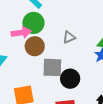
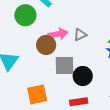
green circle: (33, 23) -> (25, 15), moved
pink arrow: (21, 33) -> (58, 34), moved

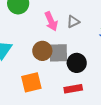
pink arrow: (58, 34) -> (51, 21), turned 78
brown circle: (46, 45) -> (42, 51), moved

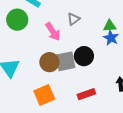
gray triangle: (73, 22) -> (74, 19), moved
black circle: (77, 63) -> (84, 56), moved

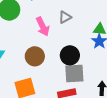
gray square: (65, 61) -> (74, 74), moved

